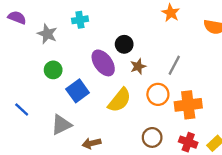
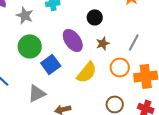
black circle: (124, 44) -> (95, 17), moved
green circle: (53, 70) -> (30, 46), size x1.5

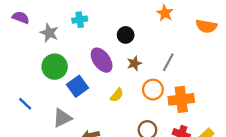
yellow semicircle: (87, 72) -> (117, 95), size x0.6

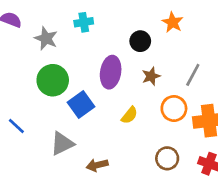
orange star: (165, 13) -> (173, 22), moved
purple ellipse: (102, 60) -> (111, 72), turned 45

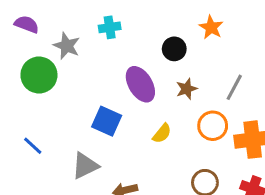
purple ellipse: (111, 72) -> (140, 84), turned -40
green circle: (53, 80) -> (39, 75), moved
blue square: (81, 104) -> (107, 121), turned -30

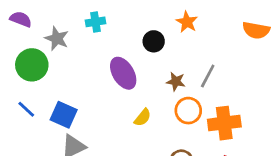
brown star: (187, 89) -> (176, 81), moved, turned 30
blue square: (107, 121) -> (64, 115), moved
blue line: (33, 146) -> (26, 109), moved

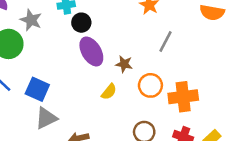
black circle: (154, 41) -> (81, 23), moved
gray line: (208, 76) -> (166, 41), moved
brown star: (176, 81) -> (124, 64), moved

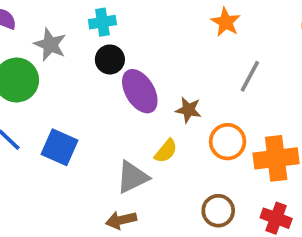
black circle: (81, 23) -> (110, 59), moved
gray triangle: (46, 118) -> (132, 177), moved

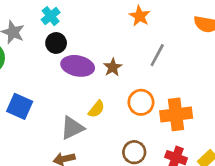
cyan cross: (102, 22) -> (51, 16), turned -30
purple ellipse: (140, 91) -> (78, 66), turned -48
brown star: (188, 110) -> (113, 67), moved, turned 30

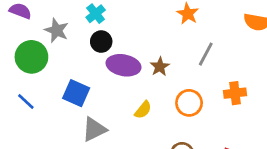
blue square: (20, 106) -> (76, 93), moved
orange cross: (176, 114) -> (235, 93), moved, size x0.7
gray triangle: (72, 128) -> (94, 129), moved

